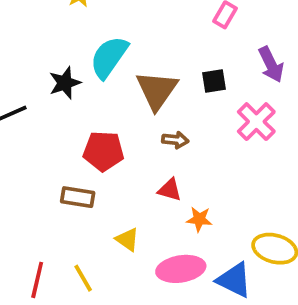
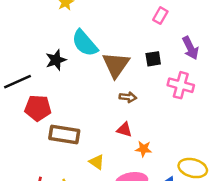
cyan semicircle: (109, 57) -> (85, 43), turned -76
pink cross: (256, 122) -> (181, 85), turned -30
red pentagon: (103, 151) -> (38, 108), moved
brown rectangle: (78, 197) -> (64, 134), size x1.4

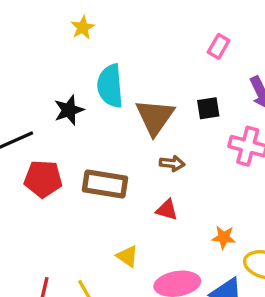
cyan semicircle: (85, 43) -> (110, 86), turned 36
brown rectangle: (64, 134) -> (105, 184), moved
orange star: (144, 149) -> (224, 237), moved

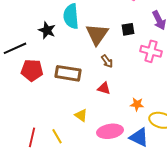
black star: (69, 110) -> (47, 30), turned -30
brown arrow: (172, 163) -> (107, 61), turned 48

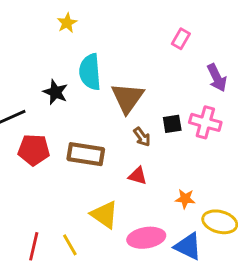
black square: (128, 29) -> (172, 124), moved
yellow triangle: (81, 115) -> (104, 215), size x1.5

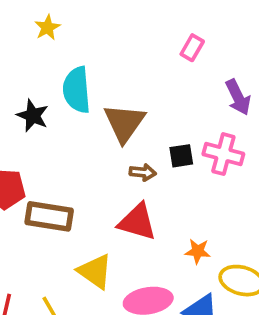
brown arrow: (142, 137) -> (143, 172), turned -48
brown rectangle: (86, 154) -> (49, 216), moved
red triangle: (138, 176) -> (137, 222), size x1.6

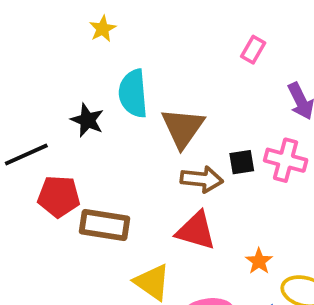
brown arrow: (143, 172) -> (202, 179), size x1.5
orange star: (198, 251) -> (259, 261), turned 30

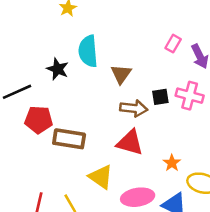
pink rectangle: (253, 50) -> (173, 44), moved
brown triangle: (183, 128) -> (121, 74), size x0.7

